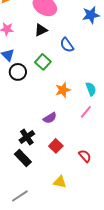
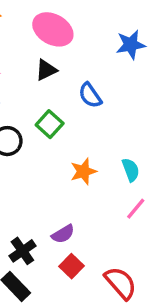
pink line: (86, 112) -> (136, 209), moved
purple semicircle: (50, 118) -> (63, 234), moved
red semicircle: (85, 156) -> (121, 283), size x1.5

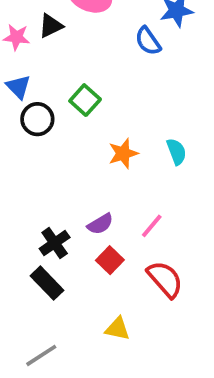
black triangle: (46, 70) -> (51, 26), moved
blue semicircle: (90, 95) -> (148, 41), moved
pink line: (136, 209) -> (152, 226), moved

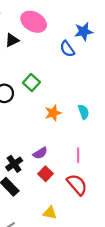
pink line: (152, 226) -> (78, 155), moved, turned -40

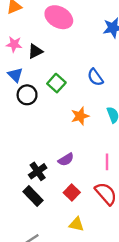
black triangle: (12, 40) -> (35, 51), moved
blue semicircle: (67, 49) -> (95, 77), moved
red square: (46, 174) -> (72, 192), moved

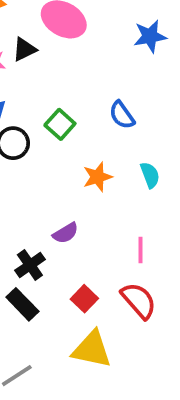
black triangle: (35, 51) -> (24, 49), moved
purple semicircle: (66, 160) -> (66, 233), moved
yellow triangle: (76, 224) -> (92, 349), size x1.6

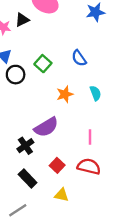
purple semicircle: (66, 233) -> (46, 127), size x1.6
red semicircle: (139, 301) -> (89, 166), turned -35
black rectangle: (22, 304) -> (28, 179), moved
yellow triangle: (92, 349) -> (62, 195), size x0.6

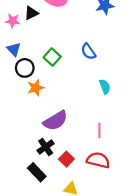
orange star: (65, 94) -> (36, 88), moved
black cross: (25, 146) -> (46, 147), moved

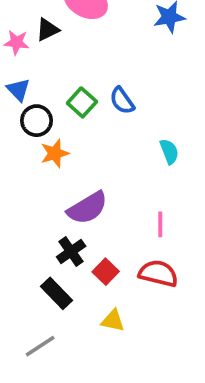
blue semicircle: (88, 52) -> (122, 101), moved

